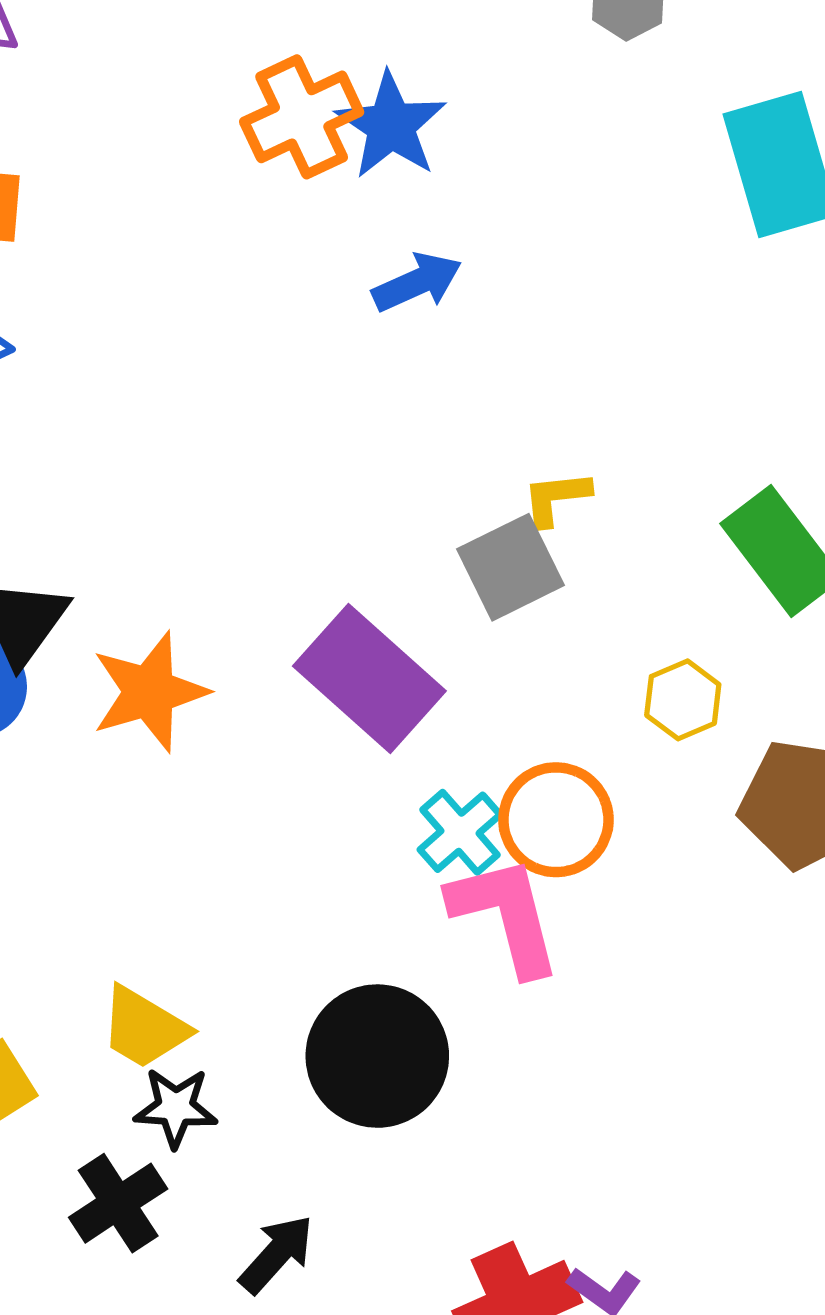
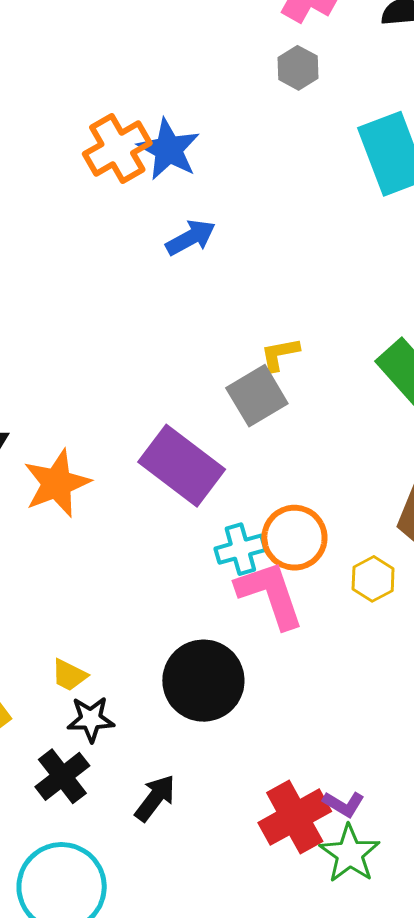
yellow hexagon: (683, 700) -> (373, 579), moved
cyan cross: (460, 832) -> (240, 549), turned 30
yellow trapezoid: (144, 1028) -> (69, 675), size x0.7

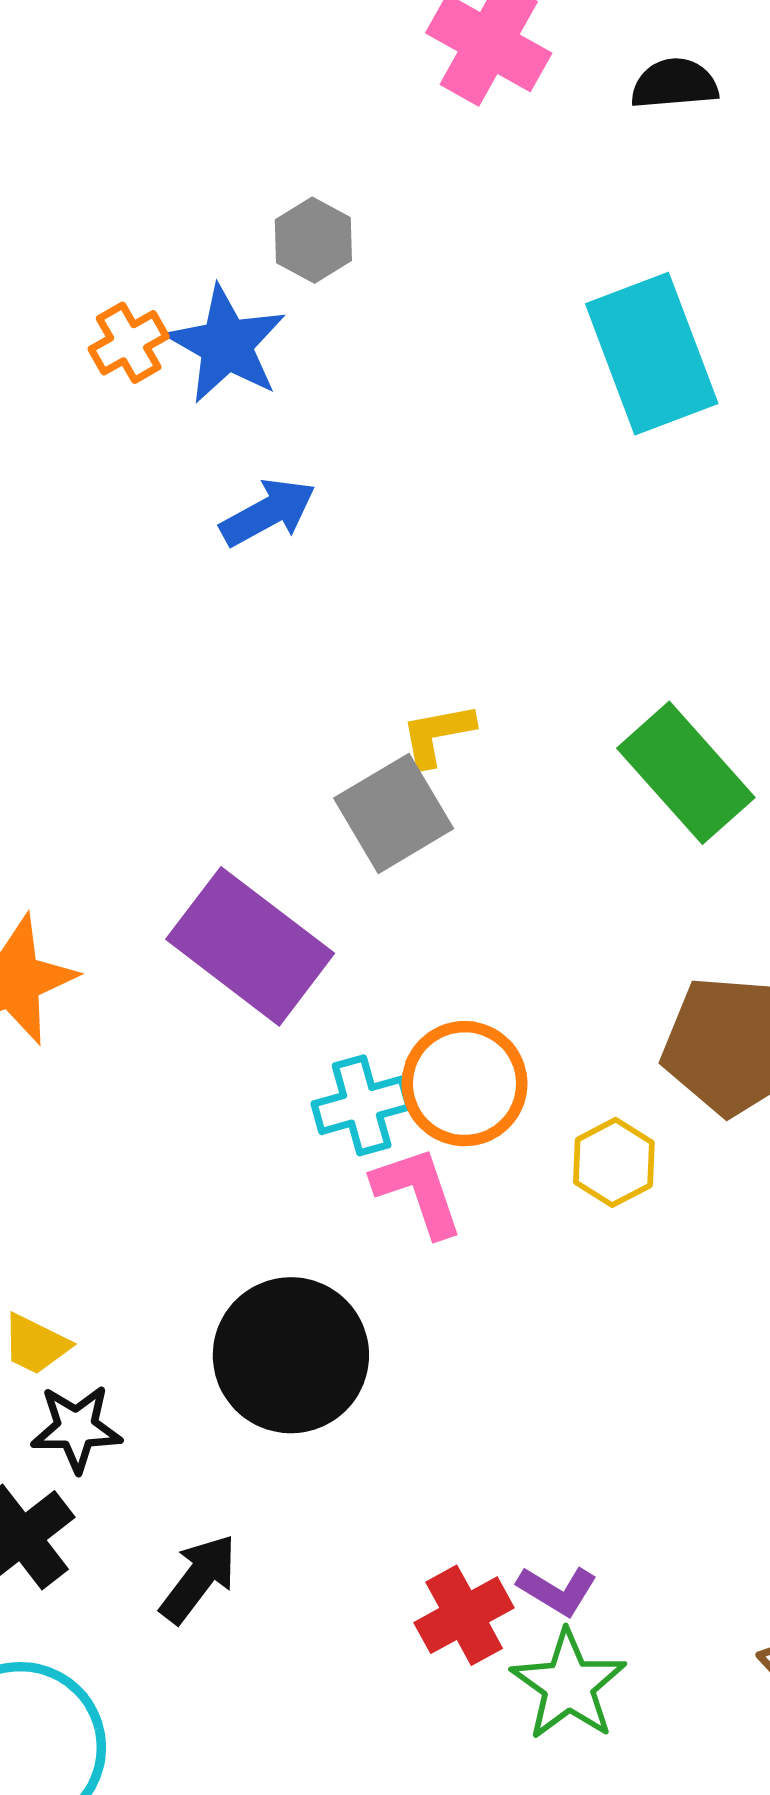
gray hexagon: (298, 68) -> (313, 240), moved
orange cross: (117, 149) -> (129, 343), size x0.6
pink L-shape: (270, 594) -> (418, 1191), size x0.7
red cross: (295, 817) -> (464, 1615), size x0.7

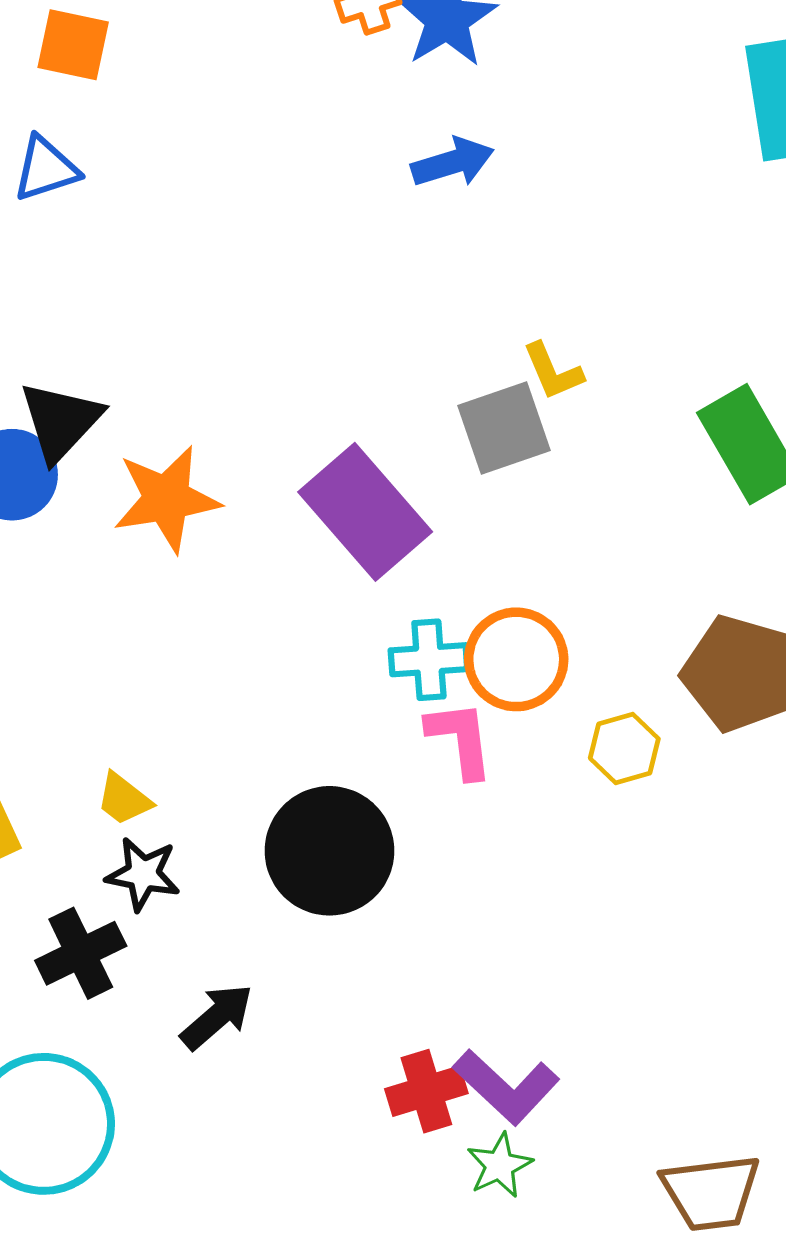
yellow L-shape: (437, 735) -> (553, 371), turned -114
purple L-shape: (557, 1591) -> (506, 1087), size x1.6
green star: (569, 1685) -> (500, 1165), size x0.7

